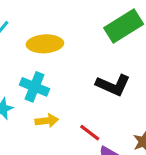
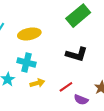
red line: (90, 133) -> (66, 87), turned -64

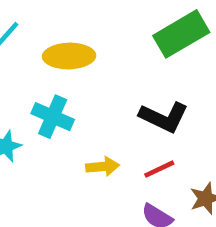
yellow arrow: (37, 83) -> (103, 167), moved
red line: (66, 87) -> (159, 169), moved

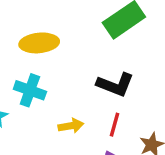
red line: (159, 169) -> (115, 125), turned -45

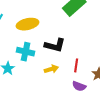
black L-shape: (115, 85) -> (55, 45), moved

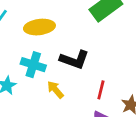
yellow arrow: (51, 69) -> (55, 90), moved, turned -120

